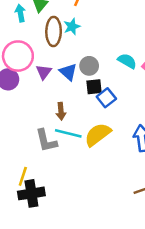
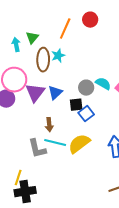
gray circle: (89, 66) -> (86, 88), moved
purple triangle: (44, 72) -> (35, 93), size x1.5
blue triangle: (68, 72) -> (55, 93), turned 35

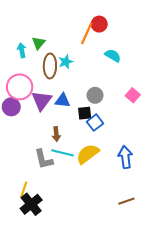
orange line: (65, 29) -> (87, 34), moved
cyan semicircle: (103, 84) -> (113, 56), moved
blue triangle: (55, 93) -> (63, 101), turned 49
black cross: (25, 192) -> (31, 204), turned -30

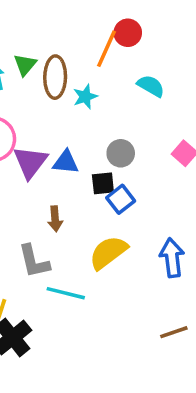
cyan star: (66, 62) -> (85, 97), moved
brown ellipse: (50, 66) -> (55, 77), moved
cyan line: (63, 153) -> (66, 293), moved

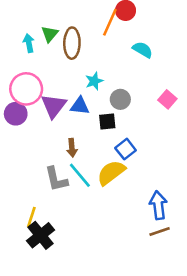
cyan star: (85, 97) -> (94, 81), moved
blue square: (121, 199) -> (126, 149), moved
blue arrow: (172, 258) -> (158, 205), moved
cyan line: (66, 293) -> (80, 175), moved, turned 36

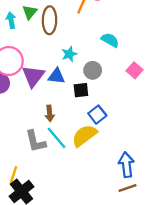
cyan semicircle: (143, 50) -> (110, 40), moved

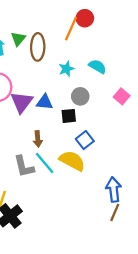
cyan star: (69, 54) -> (66, 69), moved
yellow semicircle: (84, 136) -> (72, 161), turned 65
brown line: (128, 188) -> (115, 212), turned -48

